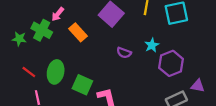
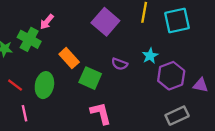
orange rectangle: (78, 32) -> (69, 58), moved
green square: (82, 85) -> (90, 78), moved
purple triangle: (198, 86) -> (200, 85), moved

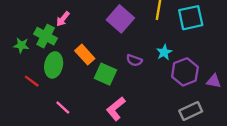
green ellipse: (44, 85) -> (54, 65), moved
pink line: (24, 113) -> (63, 108), moved, turned -35
pink L-shape: (101, 113) -> (116, 109), turned -115

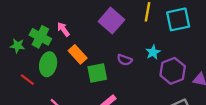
pink arrow: (63, 19) -> (63, 29), moved, turned 104
green square: (105, 74) -> (97, 73), turned -35

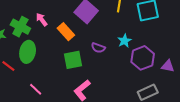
orange rectangle: (78, 54) -> (66, 32), moved

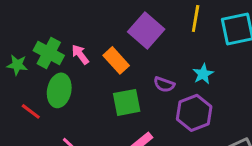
pink arrow: (42, 20) -> (80, 54), moved
purple hexagon: (143, 58) -> (194, 113), moved

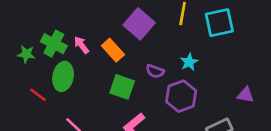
green square: (127, 102) -> (122, 87), turned 30

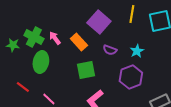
purple semicircle: (155, 71) -> (110, 50), moved
green square: (122, 87) -> (86, 70), turned -30
red line: (38, 95) -> (23, 87), moved

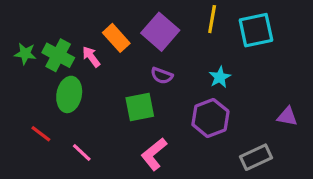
orange rectangle: (79, 42) -> (116, 38), moved
green star: (13, 45) -> (25, 54), moved
purple semicircle: (110, 50) -> (162, 76), moved

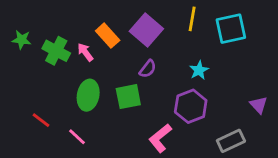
green star: (25, 54) -> (22, 40), moved
purple semicircle: (162, 76) -> (148, 69), turned -72
green ellipse: (69, 94) -> (88, 95), moved
purple triangle: (287, 116) -> (259, 105), turned 36
pink L-shape: (154, 154) -> (160, 138), moved

